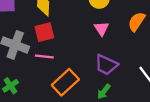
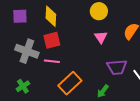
purple trapezoid: (106, 65) -> (117, 67), moved, turned -30

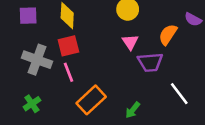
pink line: (52, 61) -> (68, 72), turned 63
purple trapezoid: (117, 67) -> (150, 62), moved

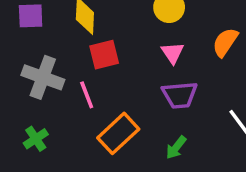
red square: (68, 46) -> (104, 55), moved
purple trapezoid: (150, 62) -> (180, 95), moved

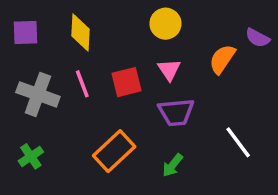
red square: (104, 55) -> (127, 82), moved
pink line: (87, 95) -> (82, 84), moved

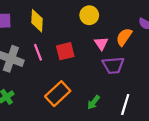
pink triangle: (169, 70) -> (101, 44), moved
purple trapezoid: (176, 112) -> (113, 65), moved
white line: (238, 142) -> (125, 105), moved, turned 54

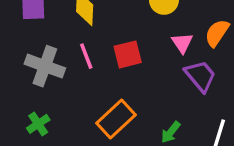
purple trapezoid: (113, 65) -> (200, 76), turned -125

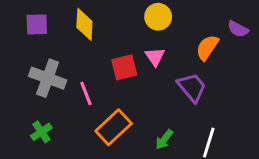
pink triangle: (182, 43) -> (155, 57), moved
pink line: (86, 56) -> (86, 93), moved

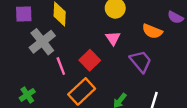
orange semicircle: (207, 47) -> (152, 31), turned -102
red square: (124, 67) -> (90, 60), moved, turned -30
gray cross: (48, 78) -> (42, 42), moved, turned 32

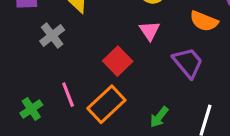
gray cross: (42, 42) -> (52, 36), size x0.7
pink line: (61, 66) -> (68, 95), moved

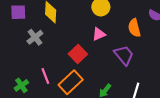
orange semicircle: (204, 21) -> (134, 28), turned 54
pink triangle: (150, 31) -> (99, 34), turned 40

